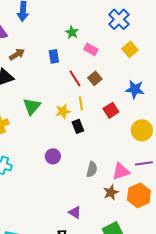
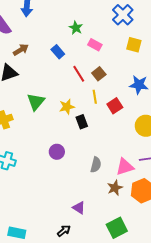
yellow square: (130, 49) -> (134, 45), turned -35
blue rectangle: (54, 56) -> (58, 52), turned -32
yellow line: (81, 103) -> (95, 97), moved

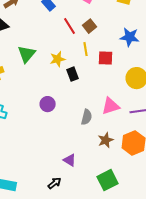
red square: (115, 106) -> (106, 58), turned 35
pink triangle: (125, 167) -> (111, 106), moved

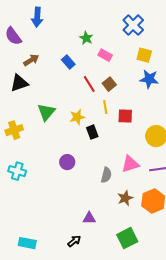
blue star: (130, 37) -> (149, 79), moved
purple triangle: (70, 160) -> (89, 218), turned -32

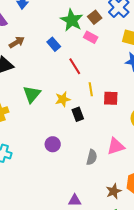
green star: (86, 38) -> (72, 20), size x1.6
brown square: (109, 84) -> (95, 17), moved
brown star: (125, 198) -> (114, 191), moved

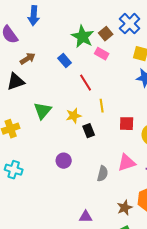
red square: (111, 98) -> (127, 124), moved

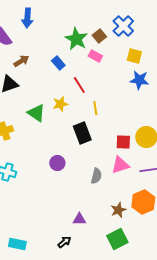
green triangle: (43, 111) -> (36, 113), turned -36
yellow star: (74, 116) -> (60, 104), moved
red square: (127, 124) -> (123, 142), moved
black rectangle: (89, 131) -> (82, 133), size x1.5

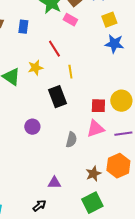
yellow square: (134, 56) -> (109, 20), turned -35
blue rectangle: (58, 63) -> (23, 27), moved, turned 48

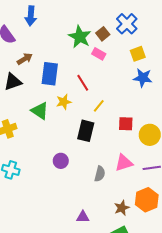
blue rectangle: (23, 27) -> (50, 74), moved, size x1.6
yellow line: (70, 72) -> (99, 106), turned 48
black rectangle: (57, 97) -> (86, 131), turned 35
red square: (98, 106) -> (126, 124), moved

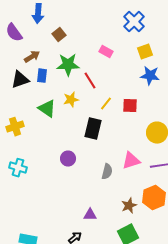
brown square: (103, 34) -> (59, 35), moved
green star: (80, 37) -> (68, 65), moved, turned -30
blue rectangle: (50, 74) -> (42, 76), moved, size x0.6
red square: (126, 124) -> (130, 106), moved

